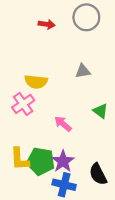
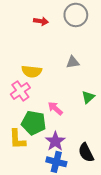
green triangle: (100, 111) -> (88, 97), turned 40
green pentagon: (41, 161) -> (34, 123), moved

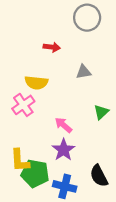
red arrow: (41, 21) -> (52, 47), moved
green pentagon: (34, 123) -> (35, 173), moved
purple star: (55, 141) -> (63, 150), moved

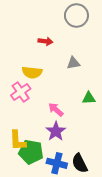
green triangle: (101, 112) -> (89, 98), turned 40
black semicircle: (99, 176) -> (80, 163), moved

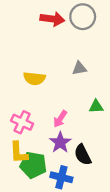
red arrow: (45, 41) -> (52, 19), moved, size x1.5
pink cross: (21, 92) -> (22, 122), moved, turned -30
pink arrow: (56, 110) -> (60, 119), turned -98
black semicircle: (80, 163) -> (83, 155), moved

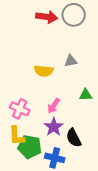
yellow semicircle: (34, 78) -> (44, 71), moved

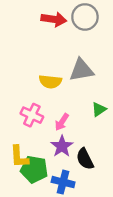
gray triangle: (71, 61) -> (81, 70), size x1.6
green triangle: (86, 95) -> (99, 109), turned -32
pink cross: (20, 109) -> (32, 115), moved

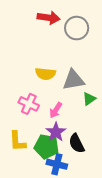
gray circle: (85, 17) -> (77, 28), moved
gray triangle: (81, 70) -> (74, 80), moved
green pentagon: (34, 169) -> (46, 147), moved

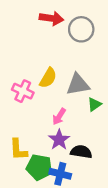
yellow semicircle: (45, 74) -> (48, 78), turned -66
pink cross: (29, 104) -> (23, 91), moved
black semicircle: (77, 143) -> (81, 152), turned 126
green pentagon: (46, 147) -> (39, 167), moved

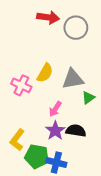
yellow L-shape: (18, 150) -> (17, 140), turned 40
black semicircle: (81, 152) -> (76, 131), moved

